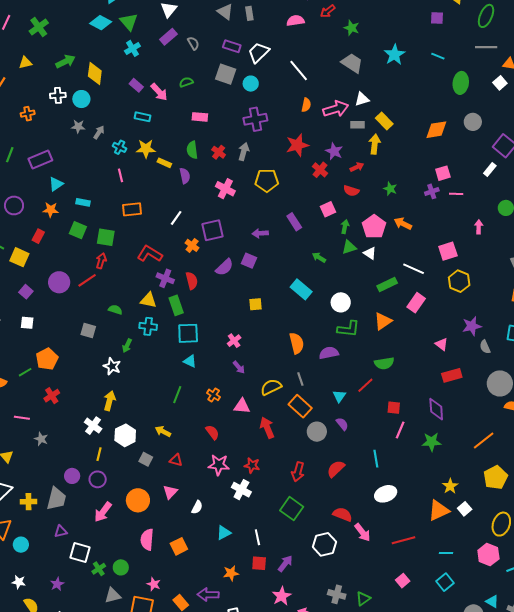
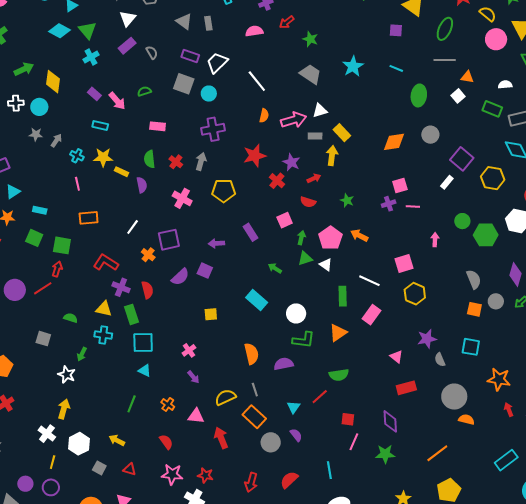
green rectangle: (387, 285) -> (343, 296), turned -66

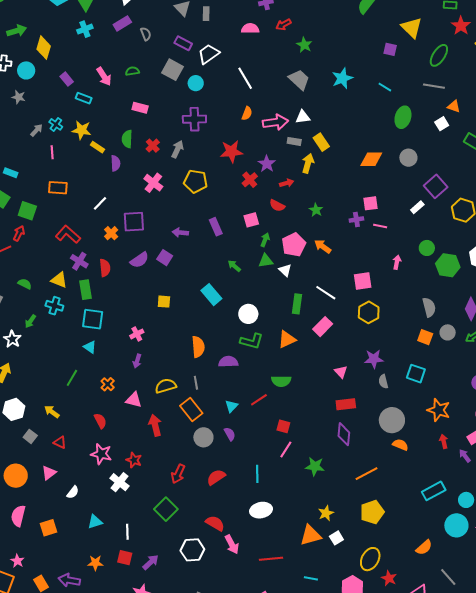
purple rectangle: (94, 94) -> (67, 79), moved
gray arrow: (56, 141) -> (36, 130), moved
purple arrow: (193, 377) -> (137, 361), turned 48
purple diamond: (390, 421) -> (344, 434), moved

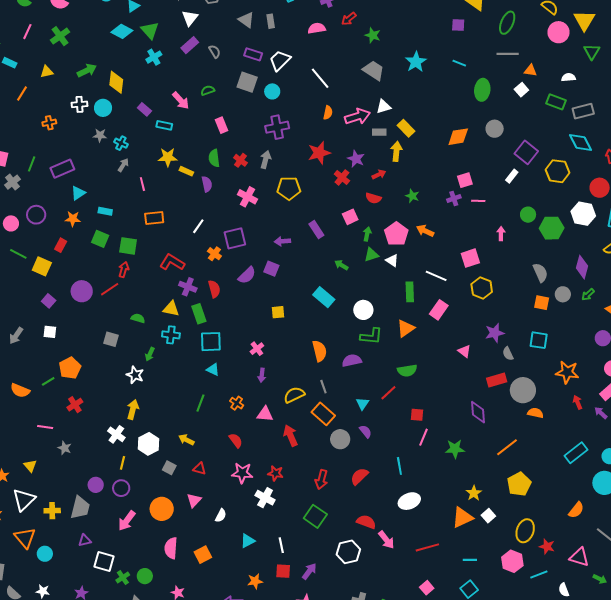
pink rectangle: (140, 108) -> (222, 125), turned 63
cyan cross: (56, 124) -> (121, 143), moved
red rectangle: (346, 404) -> (497, 380), moved

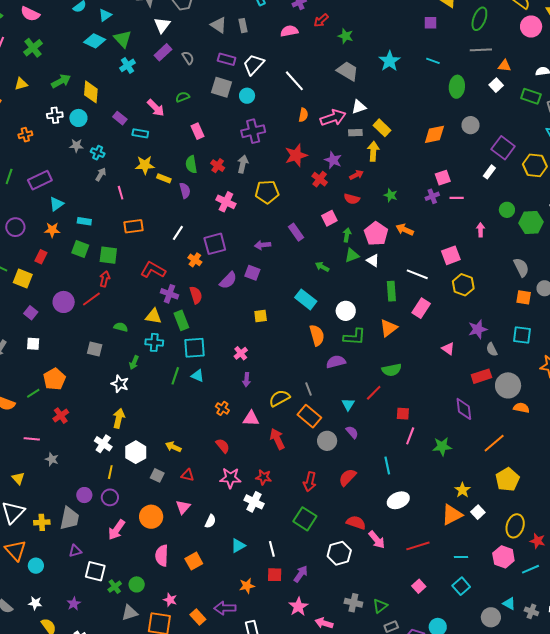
orange semicircle: (320, 351) -> (317, 335), moved
green line: (200, 403) -> (175, 376), moved

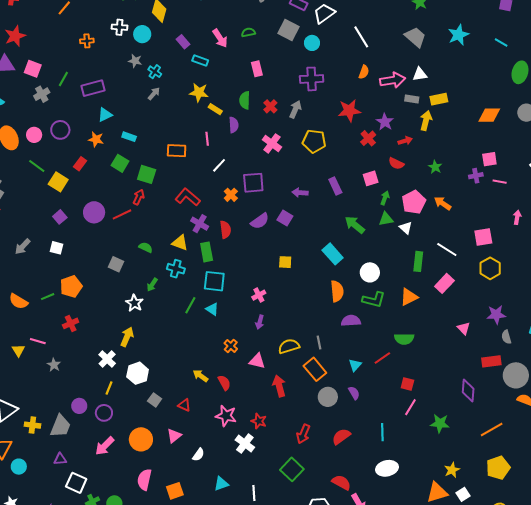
yellow rectangle: (382, 128) -> (439, 99), turned -66
pink line: (121, 193) -> (207, 139), moved
green arrow: (322, 267) -> (355, 225), size x1.5
yellow arrow: (173, 447) -> (201, 376), moved
yellow triangle: (18, 478) -> (18, 350), moved

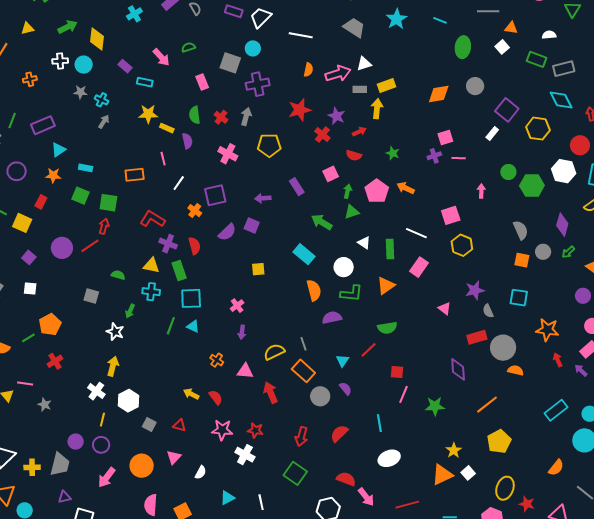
gray square: (288, 30) -> (230, 63), moved
white line: (361, 37) -> (301, 35), turned -40
white triangle: (406, 228) -> (364, 243), moved

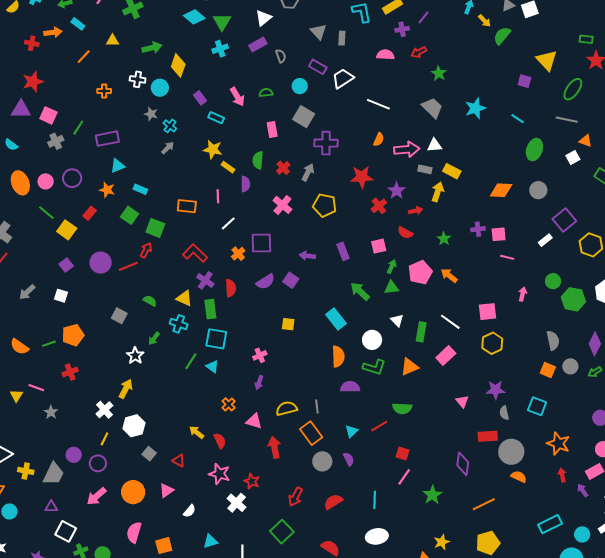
cyan circle: (253, 48) -> (300, 86), moved
yellow rectangle: (387, 85) -> (452, 171), turned 36
purple cross: (434, 156) -> (478, 229), moved
green star: (435, 406) -> (432, 495), turned 30

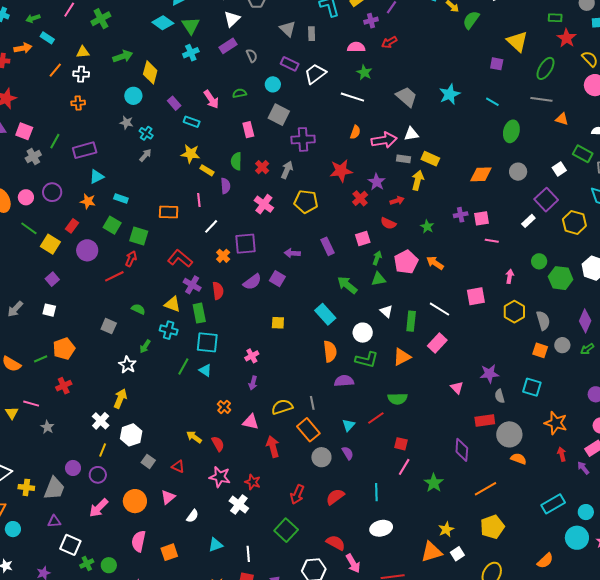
green star: (439, 73) -> (364, 72), moved
white cross: (138, 79) -> (81, 74), moved
white square: (573, 158) -> (559, 169), moved
purple circle: (101, 263) -> (87, 250), moved
yellow hexagon: (492, 343) -> (514, 312), moved

